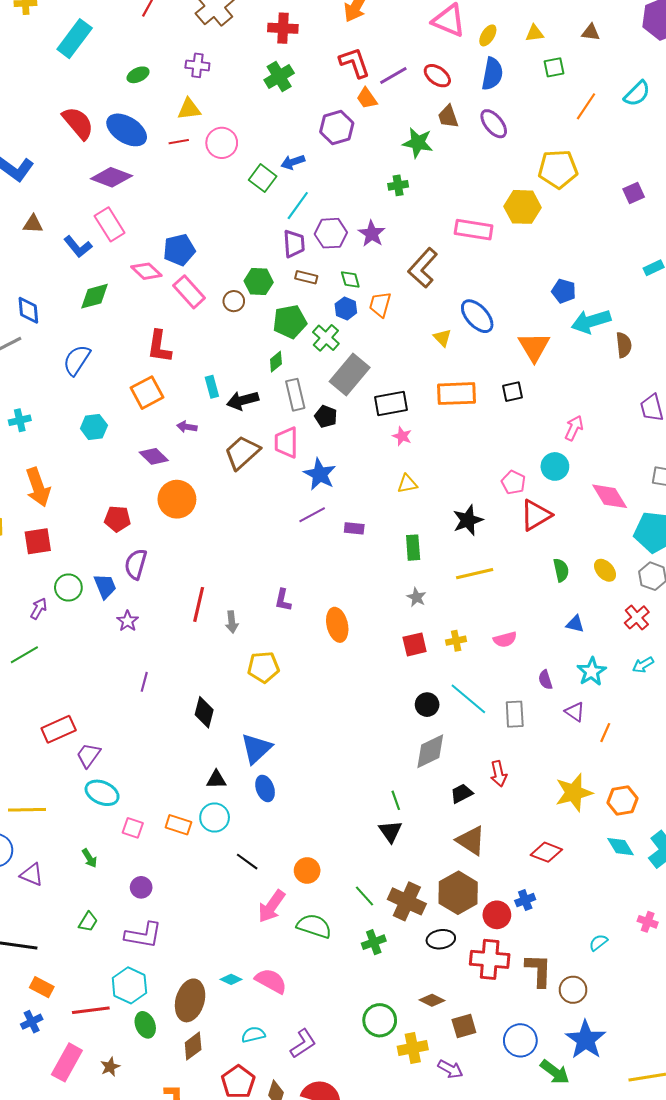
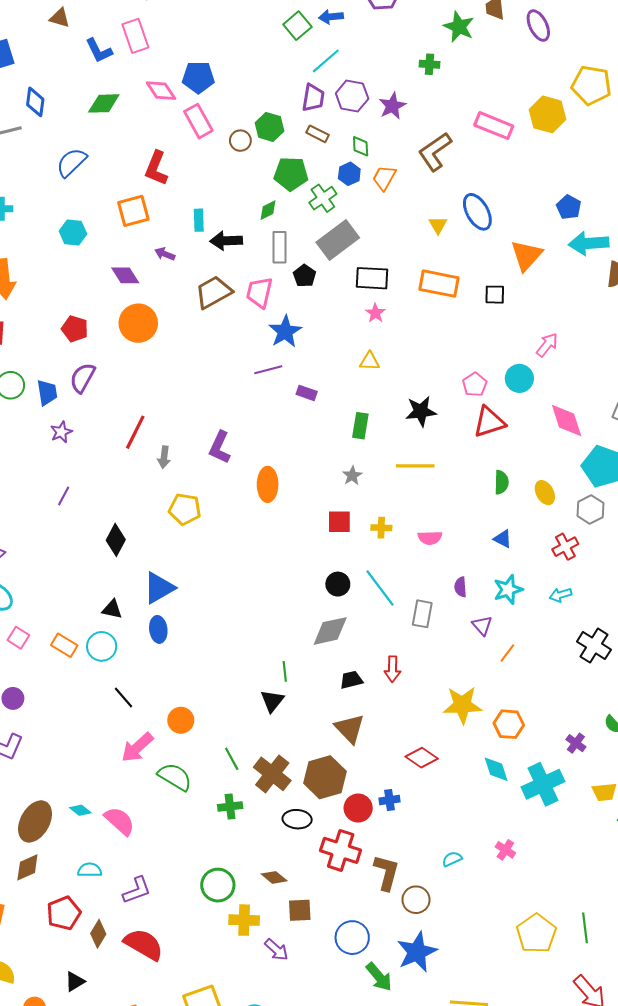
purple L-shape: (283, 600) -> (220, 447), size x1.4

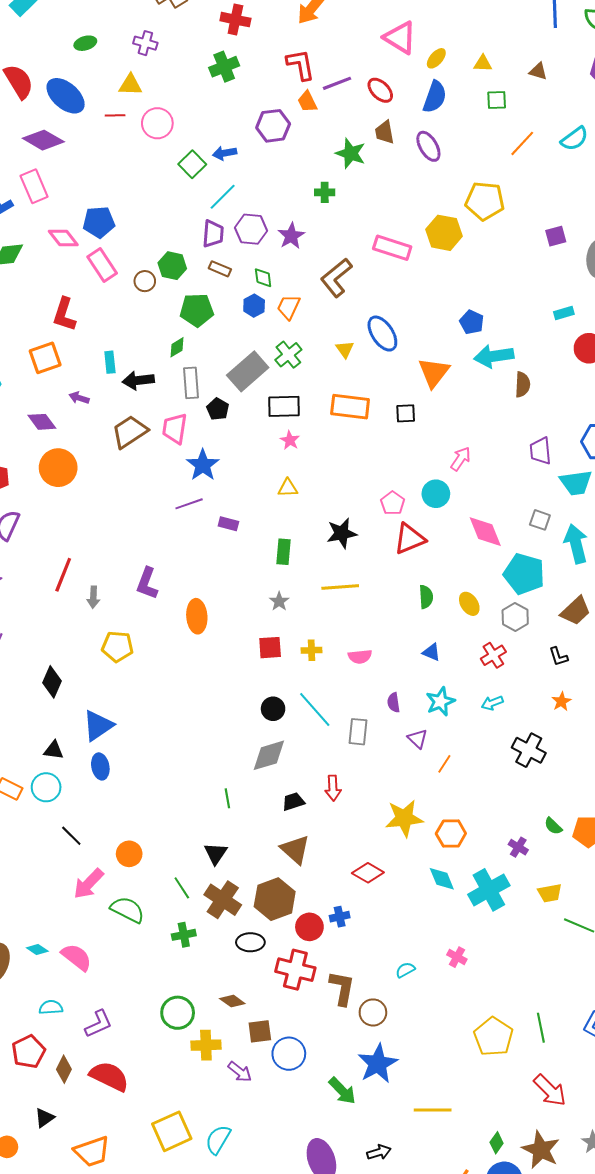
green cross: (323, 198) -> (288, 355), moved
black triangle: (272, 701) -> (216, 853), moved
blue circle: (352, 938) -> (289, 1054), moved

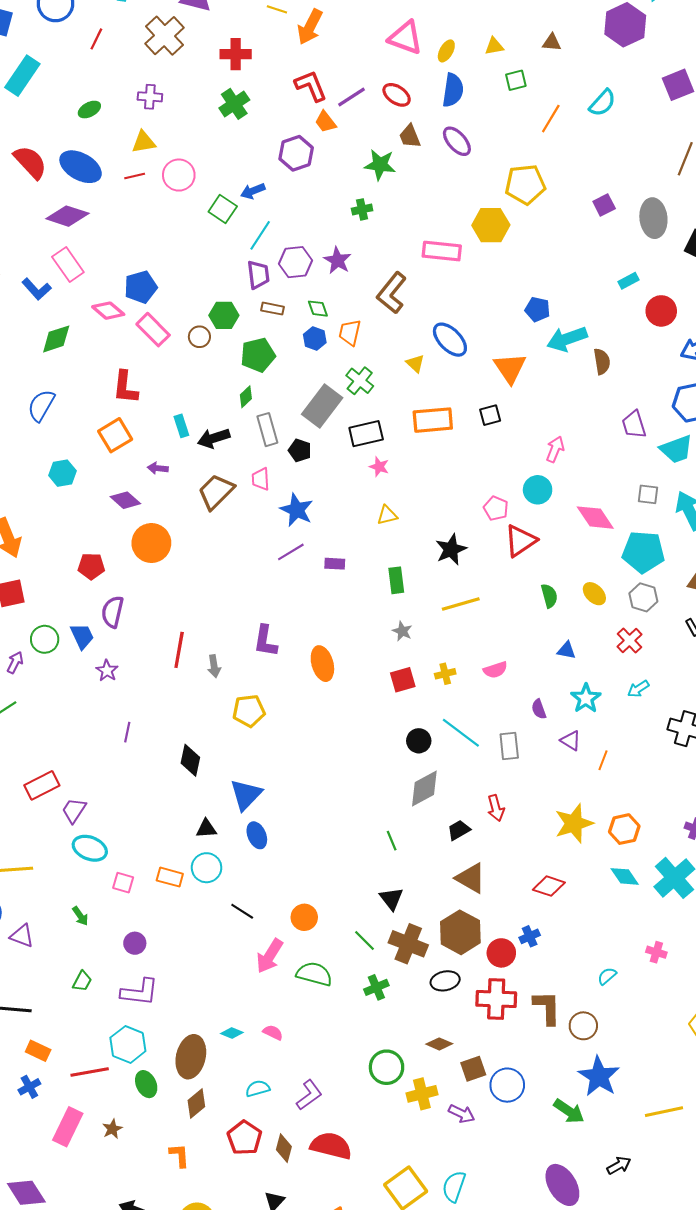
pink trapezoid: (175, 429) -> (261, 479), size x0.7
pink semicircle: (76, 957) -> (273, 1033), size x0.6

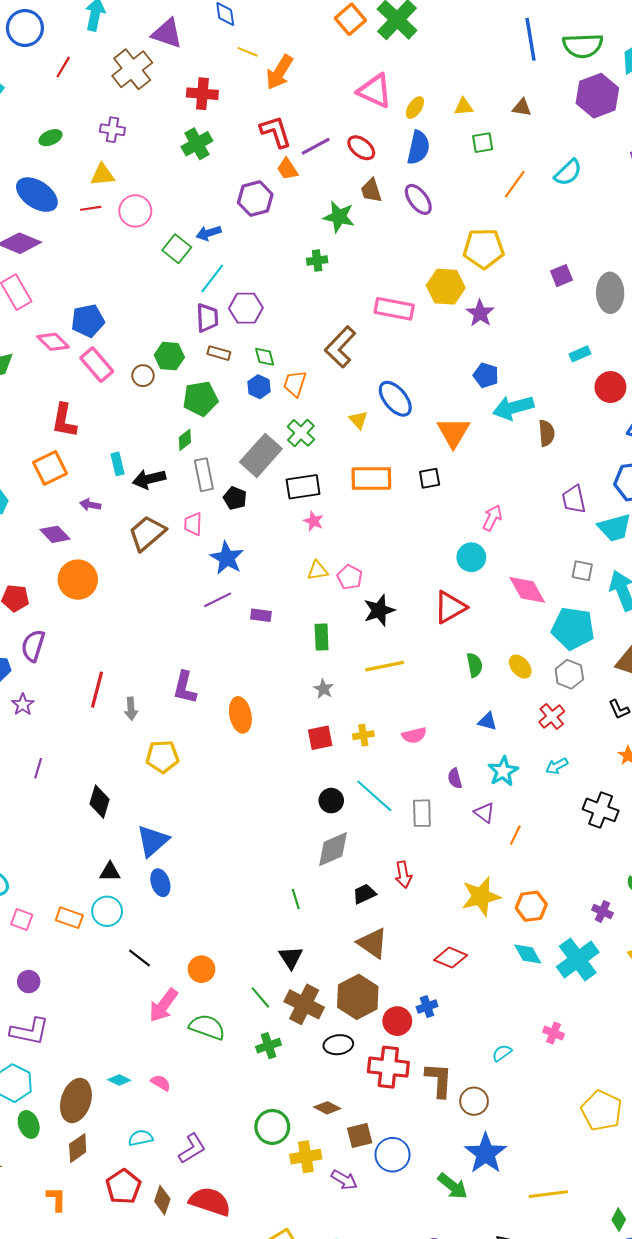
purple star: (338, 260) -> (480, 313), moved
pink pentagon: (496, 508) -> (350, 577), moved

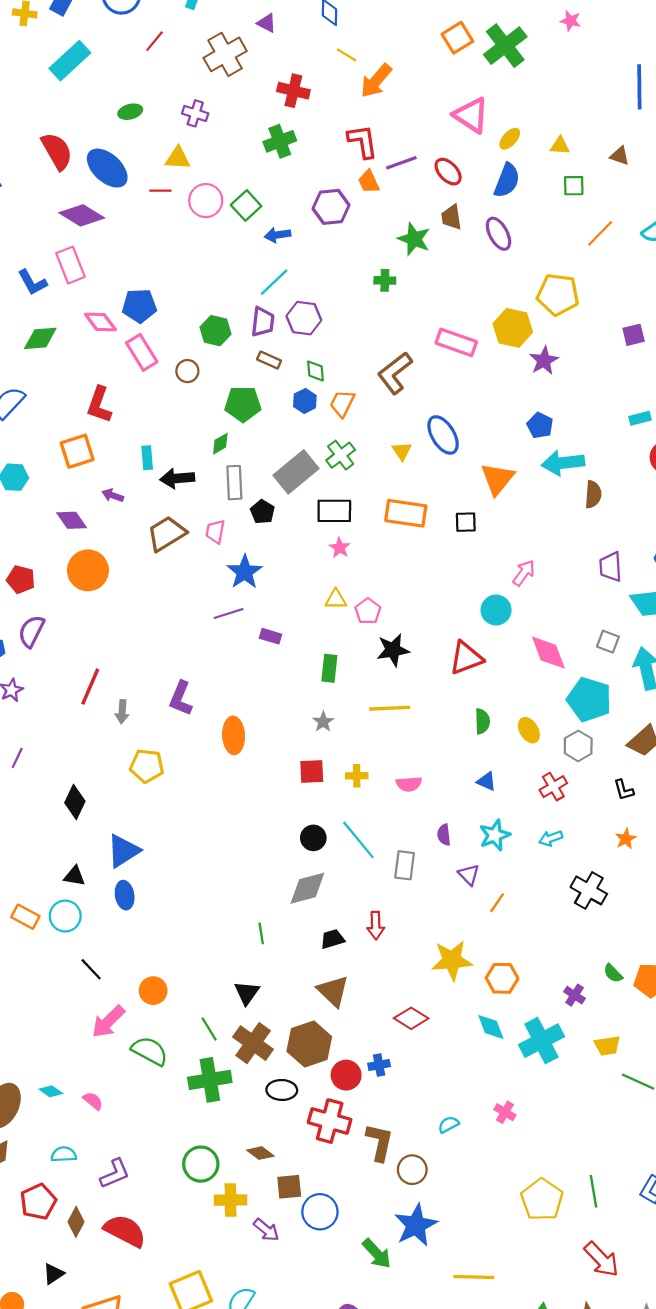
purple triangle: (167, 33) -> (267, 23), size x0.6
green square: (177, 249) -> (246, 205), moved
green hexagon: (169, 356) -> (216, 331), moved
green cross: (269, 1046) -> (210, 1080), size x1.6

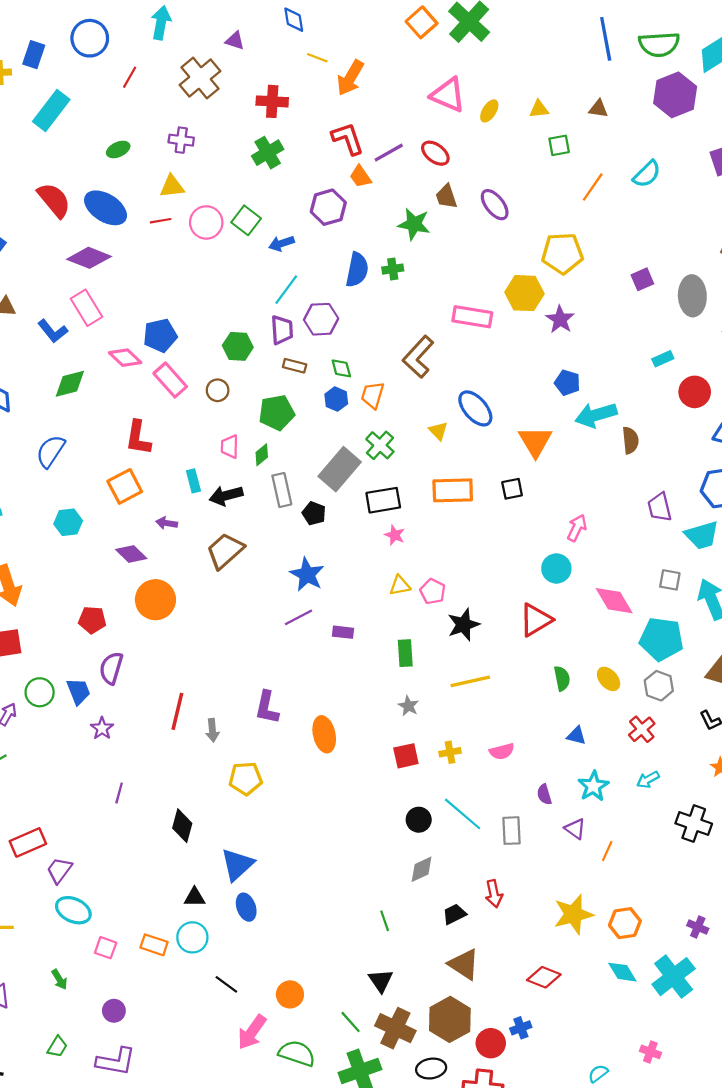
blue semicircle: (507, 180) -> (357, 270), moved
pink trapezoid: (215, 532) -> (230, 447), moved
gray diamond: (307, 888) -> (422, 869), size x0.7

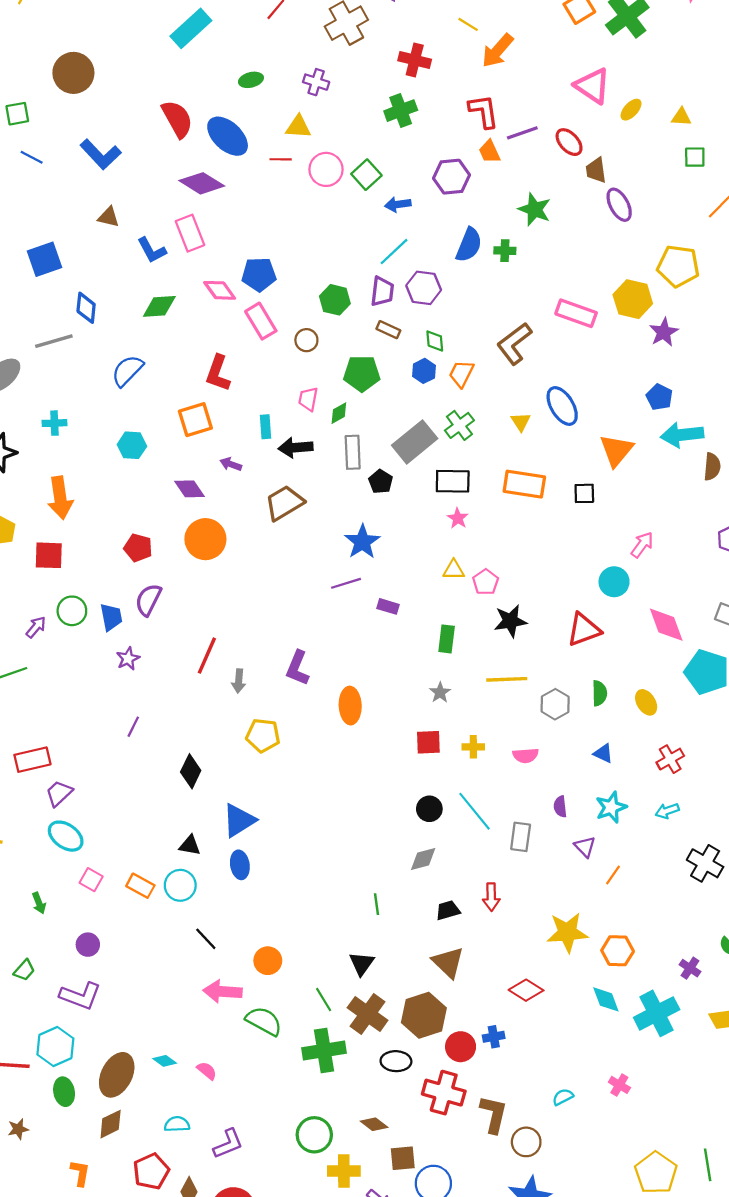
brown trapezoid: (446, 197) -> (596, 170), moved
gray hexagon: (659, 686) -> (555, 704), moved
pink arrow: (252, 1032) -> (223, 991), turned 48

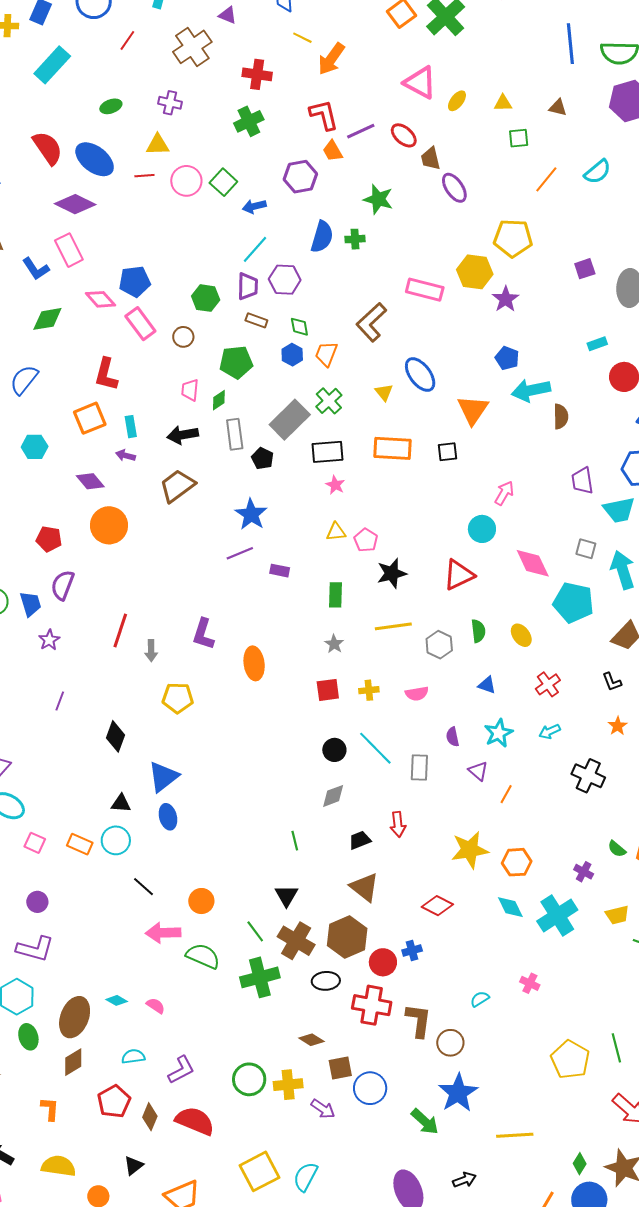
cyan rectangle: (266, 427) -> (131, 427), moved
green circle: (314, 1135) -> (249, 1079), moved

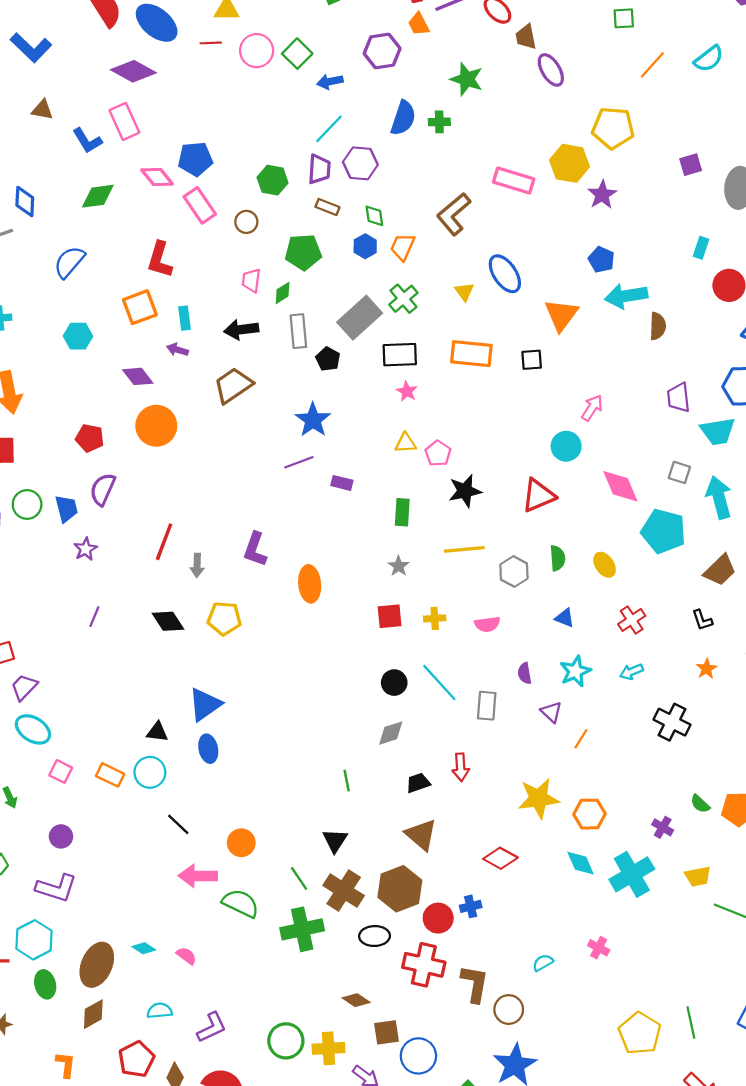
cyan rectangle: (597, 344) -> (701, 248), turned -54
black diamond: (116, 736) -> (168, 621), moved, turned -56

